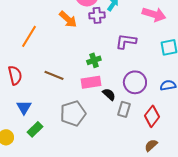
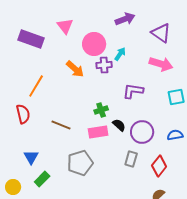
red semicircle: (15, 75) -> (23, 114), moved
black semicircle: (109, 94) -> (119, 125), moved

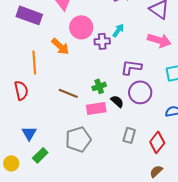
pink circle: (94, 44) -> (81, 27), moved
orange arrow: (75, 69) -> (60, 46), moved
orange line: (36, 86) -> (34, 62), turned -35
brown line: (61, 125) -> (68, 93), moved
purple circle: (142, 132) -> (140, 92), moved

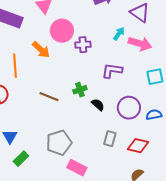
cyan arrow: (118, 30) -> (119, 34), moved
purple circle: (140, 92) -> (129, 108), moved
pink rectangle: (96, 108) -> (77, 168), moved, turned 36
red diamond: (157, 142) -> (138, 146), turned 65

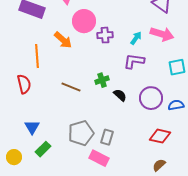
cyan arrow: (119, 34) -> (136, 38), moved
gray rectangle: (110, 139) -> (107, 137), moved

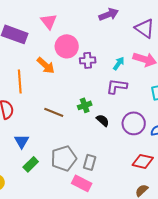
blue triangle: (32, 127) -> (22, 141), moved
green rectangle: (43, 149) -> (31, 164), moved

